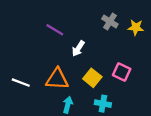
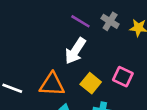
purple line: (55, 30) -> (80, 21), moved
white arrow: (78, 49) -> (75, 51), size x1.5

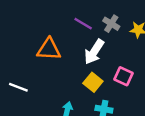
white arrow: (75, 51) -> (94, 52), moved
orange triangle: (52, 84) -> (49, 49), moved

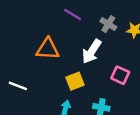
purple line: (83, 24) -> (73, 15), moved
yellow square: (93, 82) -> (75, 81), moved, turned 30

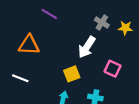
purple line: (73, 15) -> (49, 14), moved
orange triangle: (48, 49) -> (29, 45), moved

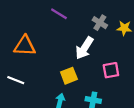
purple line: (49, 14) -> (59, 14), moved
pink square: (113, 69) -> (111, 70), turned -35

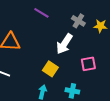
yellow square: (69, 76) -> (50, 69), turned -35

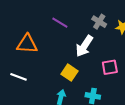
purple line: (41, 13) -> (60, 23), moved

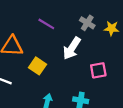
yellow square: (69, 73) -> (37, 66), moved

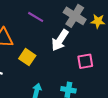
gray cross: (87, 23) -> (75, 16), size x1.5

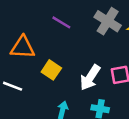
white arrow: (60, 40) -> (90, 77), moved

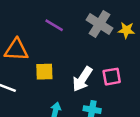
yellow square: (51, 70) -> (44, 72), turned -36

